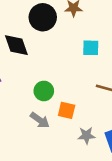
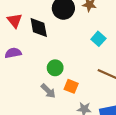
cyan square: (91, 48) -> (98, 39), turned 32

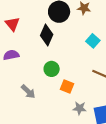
black diamond: (39, 27) -> (47, 35), moved, turned 35
gray arrow: (48, 91) -> (28, 92), moved

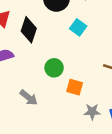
black diamond: (47, 35) -> (29, 30), moved
cyan square: (93, 41) -> (78, 27), moved

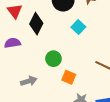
gray arrow: (29, 98) -> (29, 81), turned -63

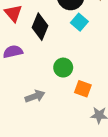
cyan square: (78, 27) -> (79, 22), moved

